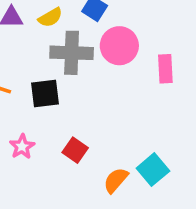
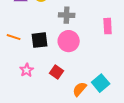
pink circle: (119, 46) -> (69, 41), moved
gray cross: (72, 53) -> (67, 15), moved, size x0.7

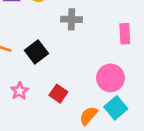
black square: (40, 40) -> (36, 52), turned -30
pink circle: (69, 41) -> (111, 78), moved

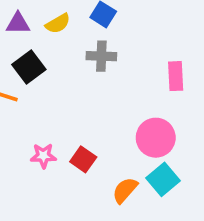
black square: (36, 52) -> (29, 67), moved
pink star: (19, 91) -> (43, 156), moved, turned 30

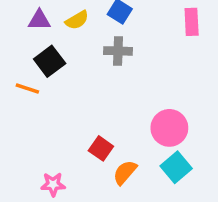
pink rectangle: (176, 76) -> (192, 22), moved
pink star: (43, 156) -> (53, 184), moved
orange semicircle: (125, 190) -> (125, 172), moved

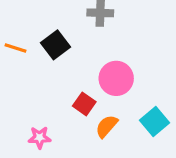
black square: (50, 61) -> (55, 45), moved
pink circle: (169, 128) -> (116, 78), moved

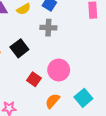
red square: (84, 104) -> (34, 79), moved

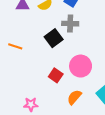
black square: (19, 48) -> (54, 38), moved

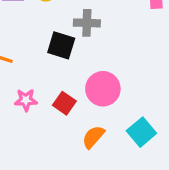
black square: (54, 38) -> (61, 45), turned -36
pink star: (31, 104) -> (26, 100), moved

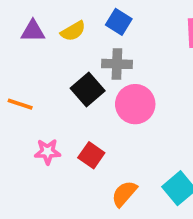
black square: (61, 45) -> (88, 90), turned 32
pink circle: (103, 89) -> (135, 104), moved

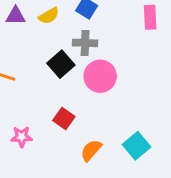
pink star: (48, 152) -> (22, 137), moved

